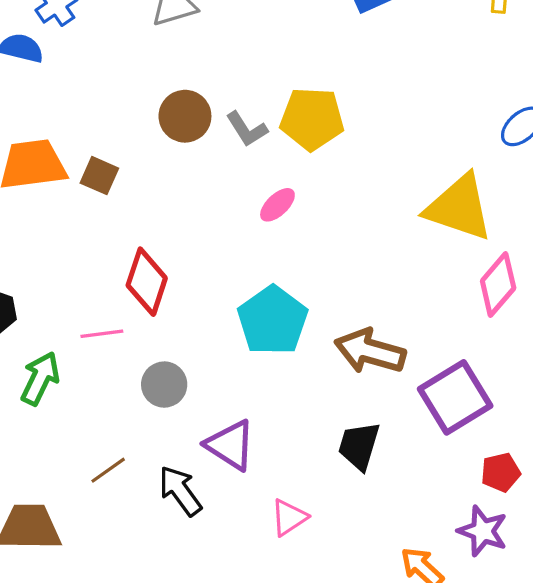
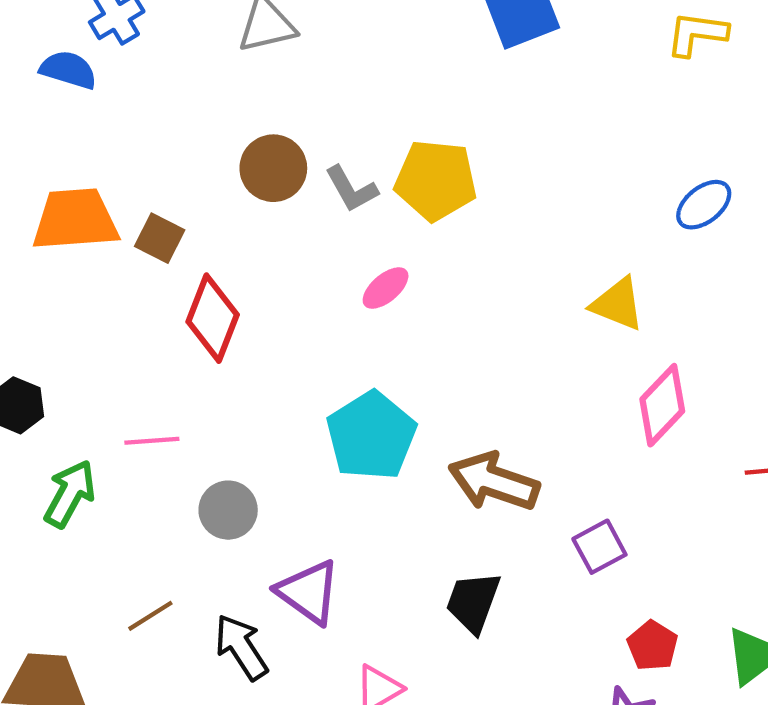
yellow triangle: (459, 208) -> (618, 304), size x0.6
red diamond: (147, 282) -> (213, 318), moved
purple square: (455, 397) -> (599, 547), size x0.6
red pentagon: (501, 472) -> (653, 646), turned -30

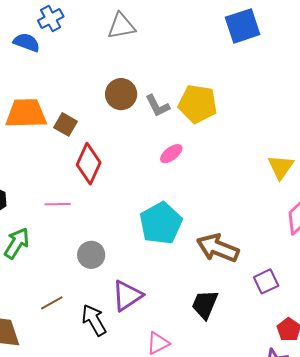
yellow triangle: (618, 304) -> (281, 167), turned 40
pink line: (152, 441) -> (58, 204), moved
purple triangle: (309, 592) -> (127, 296), turned 48

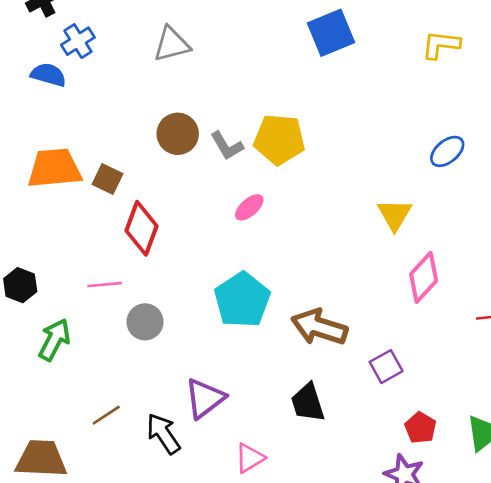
gray circle: (91, 255) -> (145, 322), moved
black trapezoid: (205, 304) -> (308, 403), turned -36

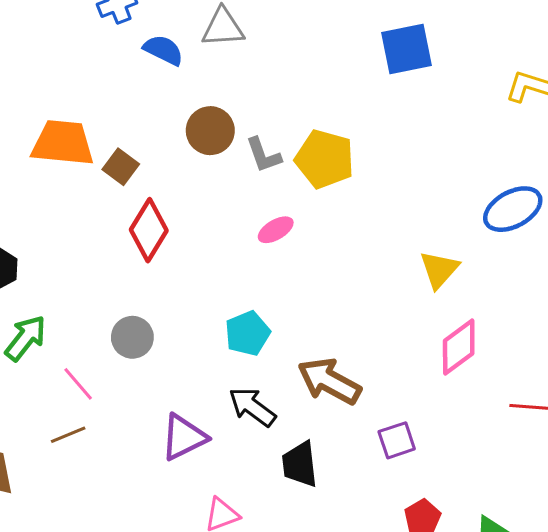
blue semicircle: (48, 75) -> (163, 50), moved
blue ellipse: (447, 151) -> (513, 209), size x1.4
pink line: (105, 285) -> (78, 384), moved, turned 44
cyan pentagon: (242, 300) -> (248, 333), size x0.7
black arrow: (163, 434) -> (252, 407), moved, turned -30

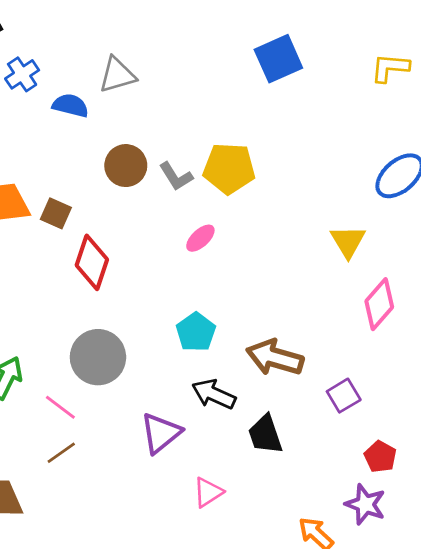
gray circle: (132, 337) -> (98, 357), size x1.5

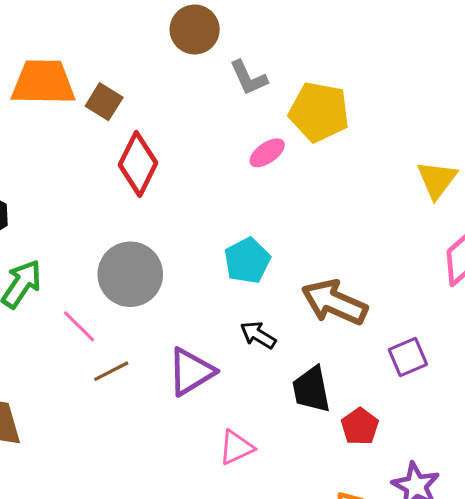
brown circle: (126, 166) -> (195, 29), moved
yellow pentagon: (229, 168) -> (319, 112), moved
black arrow: (214, 394) -> (258, 335), size x0.7
brown line: (61, 453) -> (111, 371), moved
red pentagon: (380, 457) -> (360, 426), moved

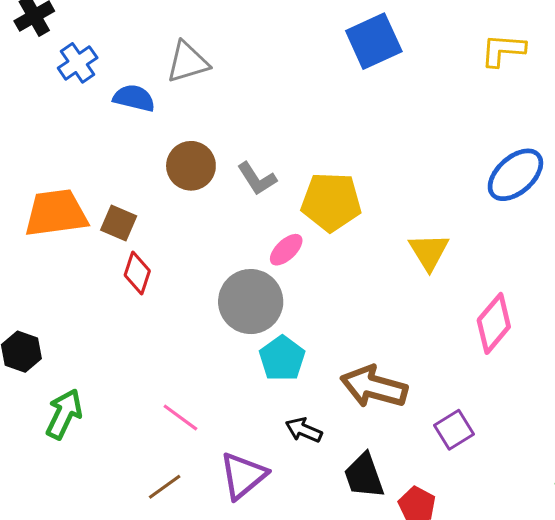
brown circle: (195, 29) -> (191, 166), moved
red diamond: (138, 164) -> (137, 273), moved, size x0.7
yellow triangle: (437, 180) -> (429, 252), moved
gray circle: (130, 274) -> (251, 302), moved
pink line: (79, 326) -> (180, 418), moved

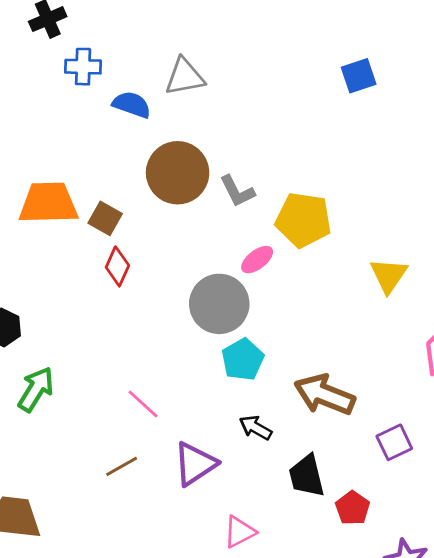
blue square: (374, 41) -> (359, 76), size x0.7
blue cross: (78, 63) -> (83, 67), turned 30
brown circle: (191, 166) -> (178, 173), size x1.4

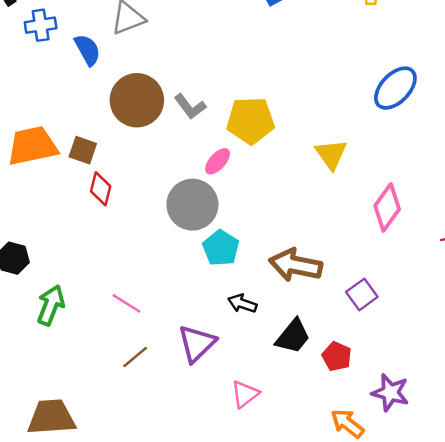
blue semicircle: (132, 105) -> (88, 50), turned 52
pink line: (143, 404) -> (126, 303), moved
black trapezoid: (307, 476) -> (293, 336), turned -117

